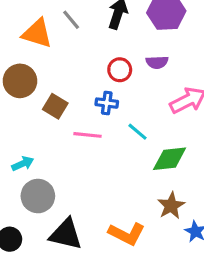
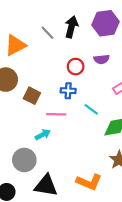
gray line: (71, 20) -> (47, 33), moved
orange triangle: (37, 33) -> (15, 45), turned -40
cyan arrow: (23, 164) -> (43, 135), moved

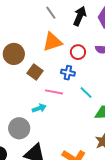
gray line: (47, 33) -> (51, 13), moved
orange triangle: (15, 45) -> (52, 42), moved

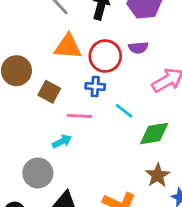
orange triangle: (52, 42) -> (68, 47), turned 30
red circle: (78, 52) -> (105, 56), size x1.5

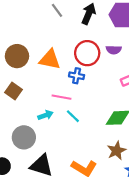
orange triangle: (68, 47) -> (50, 59), moved
brown square: (49, 92) -> (14, 91), moved
cyan line: (124, 111) -> (73, 116), moved

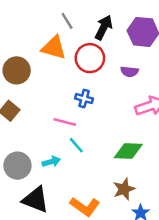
red circle: (87, 53) -> (90, 58), moved
orange triangle: (50, 59) -> (54, 48), moved
cyan arrow: (45, 115) -> (51, 162), moved

